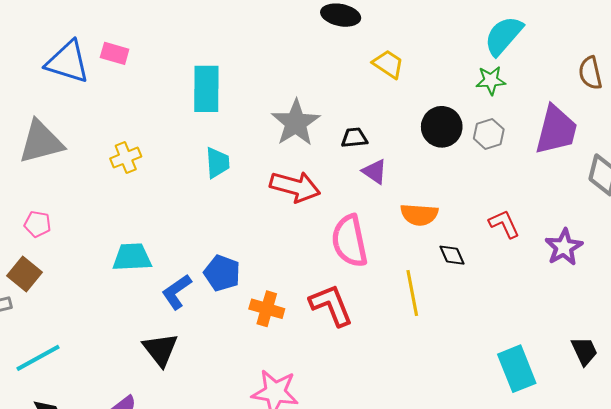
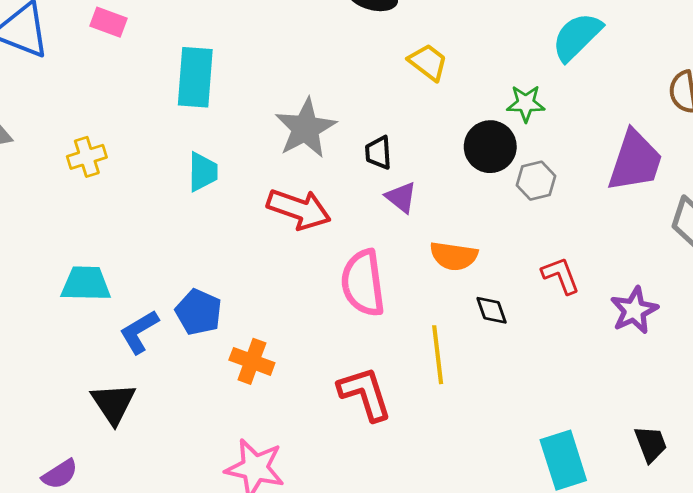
pink rectangle: (115, 53) -> (109, 22), moved
green star: (491, 80) -> (526, 103), moved
gray hexagon: (489, 134) -> (536, 181), moved
black trapezoid: (354, 138) -> (378, 153), turned -92
red L-shape: (331, 305) -> (365, 394), moved

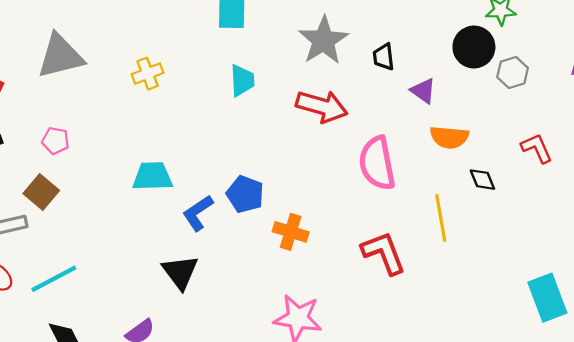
purple triangle: (401, 197) -> (423, 91), moved

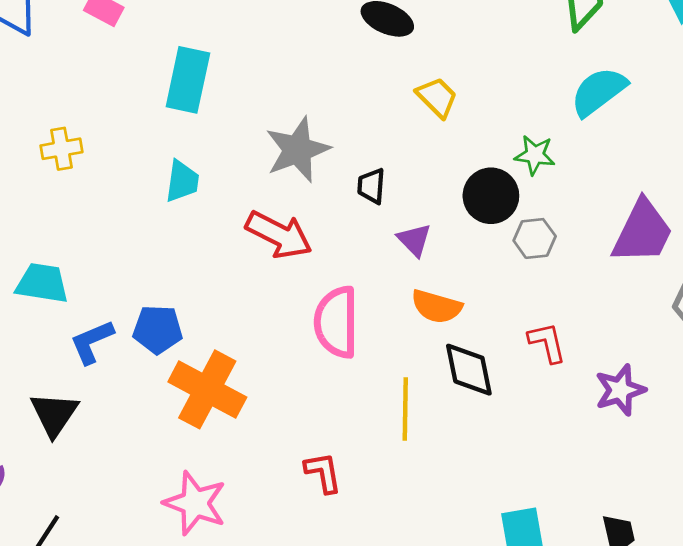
black diamond: (482, 180) -> (469, 370), size x1.6
blue pentagon: (245, 194) -> (158, 329), turned -30
orange cross: (291, 232) -> (207, 389), size x1.6
red L-shape: (384, 253) -> (323, 473), moved, size x0.7

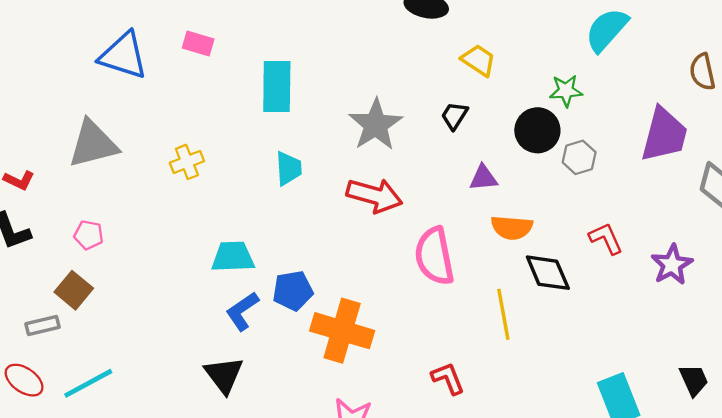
black trapezoid: (371, 186) -> (454, 116), moved, turned 40
purple triangle: (414, 240) -> (483, 178), turned -40
cyan trapezoid: (42, 283) -> (233, 257), moved

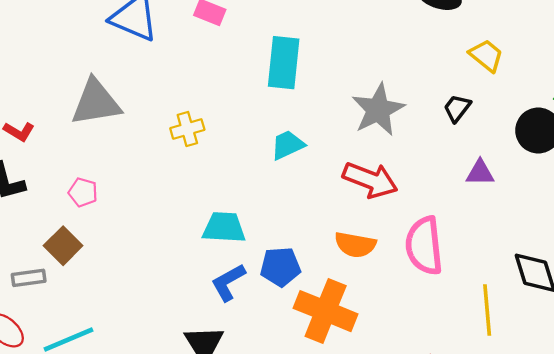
cyan trapezoid: (289, 168) -> (288, 145), turned -117
orange semicircle: (512, 228) -> (355, 245), moved

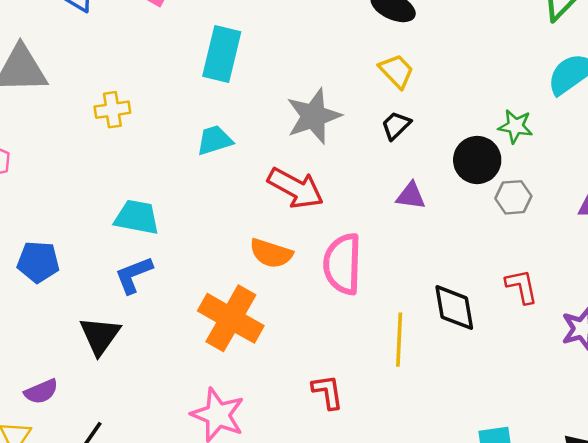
yellow trapezoid: (486, 56) -> (396, 71), moved
blue pentagon: (280, 267) -> (38, 262), moved

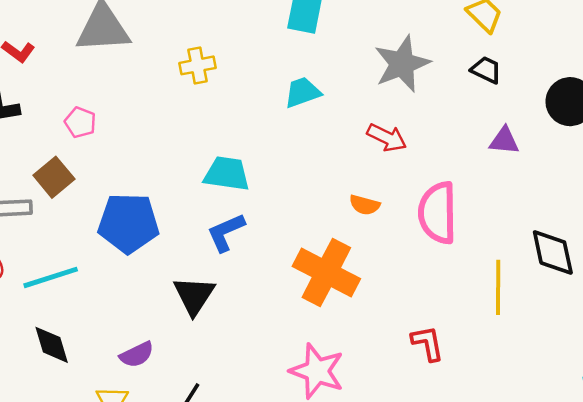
black trapezoid: (396, 125) -> (486, 70), turned 72
red arrow: (296, 188) -> (387, 138), size x0.7
orange semicircle: (271, 253) -> (365, 205), size x0.7
blue pentagon: (38, 262) -> (128, 223), size x1.4

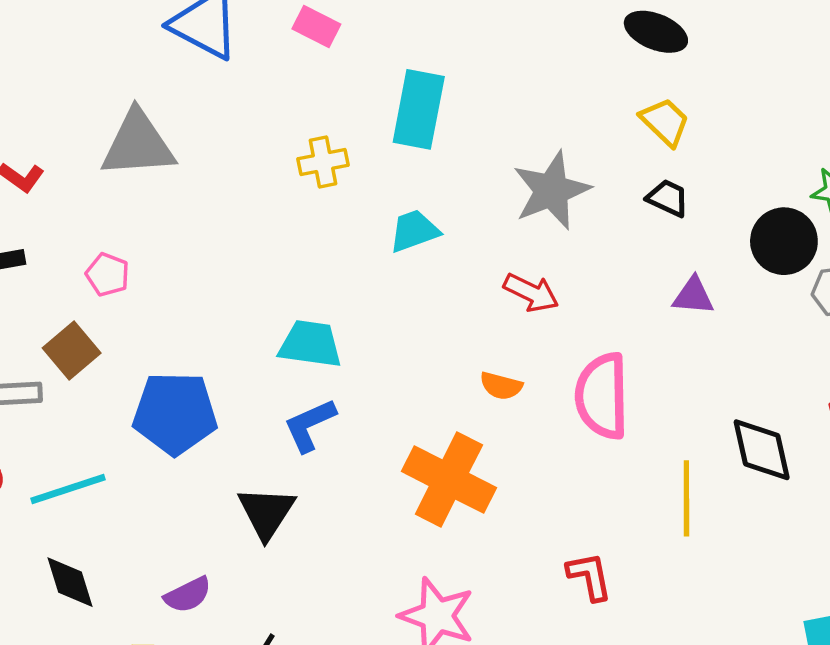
yellow cross: (197, 65) -> (323, 162), moved

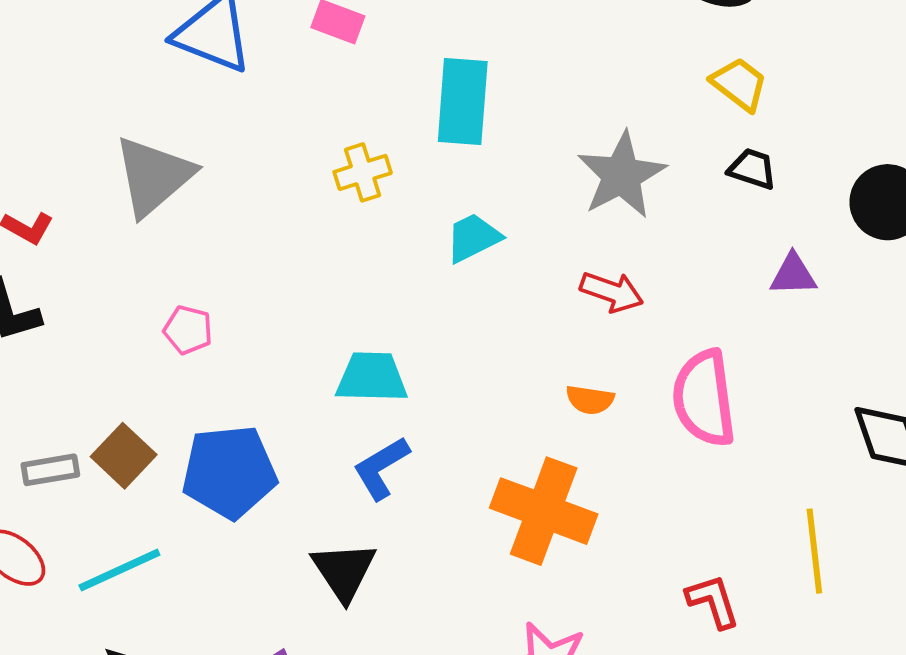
gray triangle: (138, 144) -> (154, 176), turned -30
pink pentagon: (108, 275) -> (188, 330), moved
brown square: (72, 351) -> (124, 456), moved
yellow line: (686, 498) -> (814, 551), moved

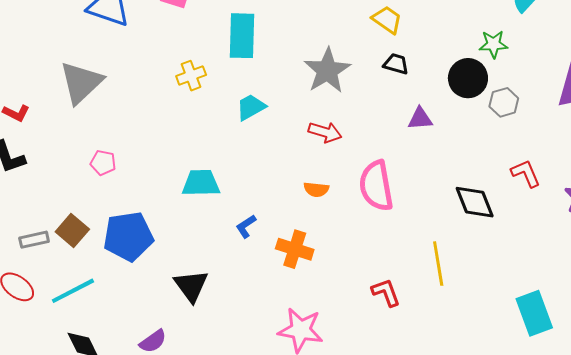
blue L-shape: (381, 468) -> (246, 226), moved, size x0.7
orange cross: (544, 511) -> (295, 249), size x0.7

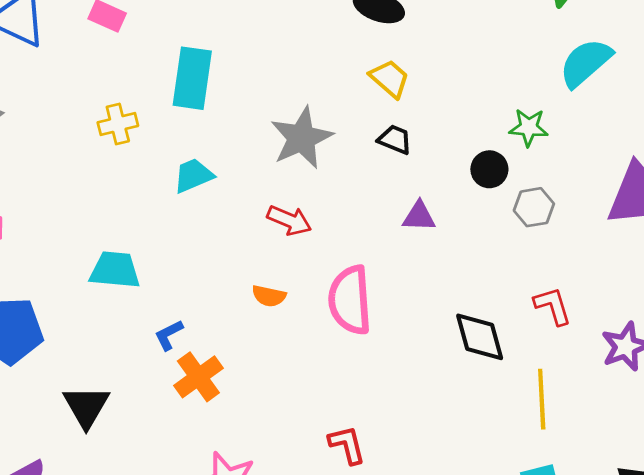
black circle: (468, 78) -> (489, 169), size x0.7
orange cross: (295, 249) -> (198, 377), moved, turned 30
yellow line: (438, 264) -> (542, 399), moved

